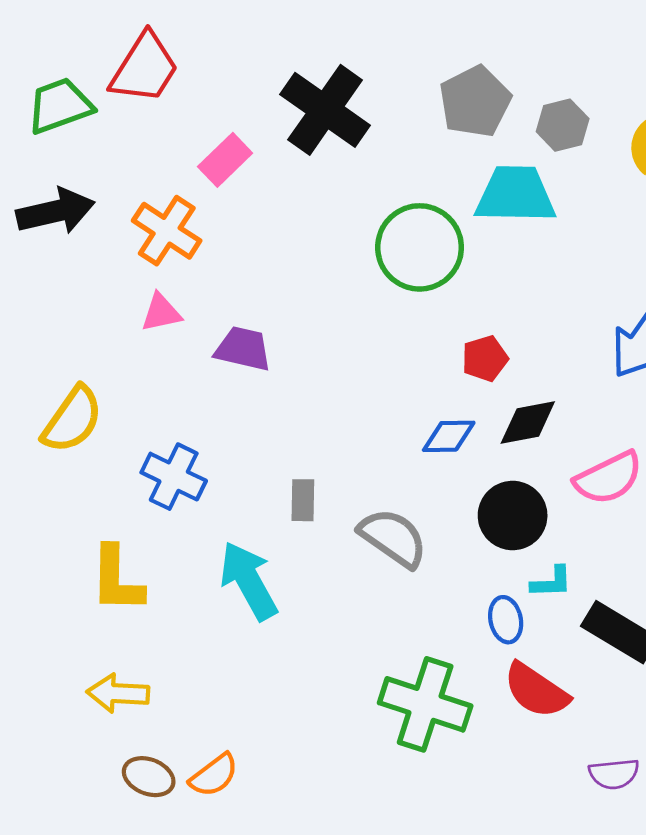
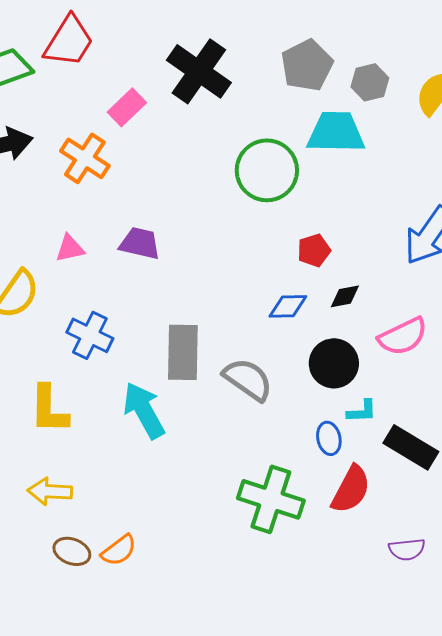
pink triangle: (161, 313) -> (70, 248), moved
black diamond: (528, 422) -> (345, 296), size x0.7
gray rectangle: (303, 500) -> (183, 352), size x1.8
red semicircle: (536, 691) -> (351, 489), turned -96

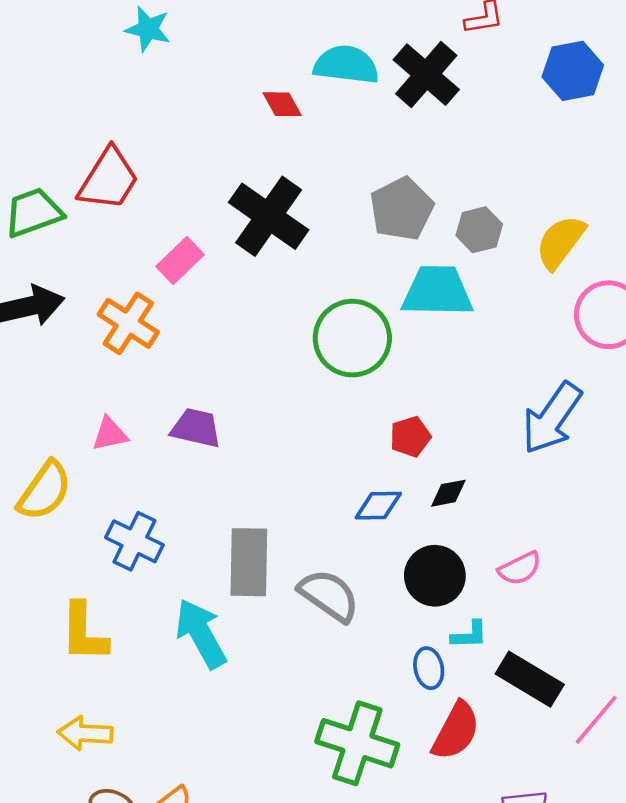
pink semicircle: (403, 336) -> (520, 568), moved, size x0.7

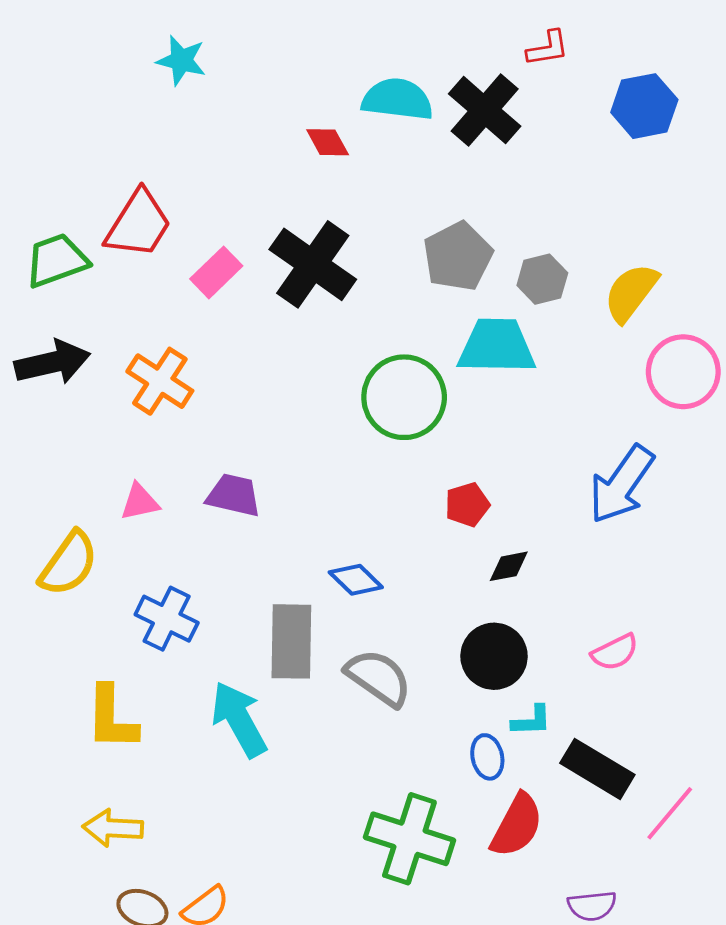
pink rectangle: (180, 261) -> (216, 272), moved
blue diamond: (378, 506) -> (356, 580), moved, turned 45
pink semicircle: (520, 568) -> (615, 652), moved

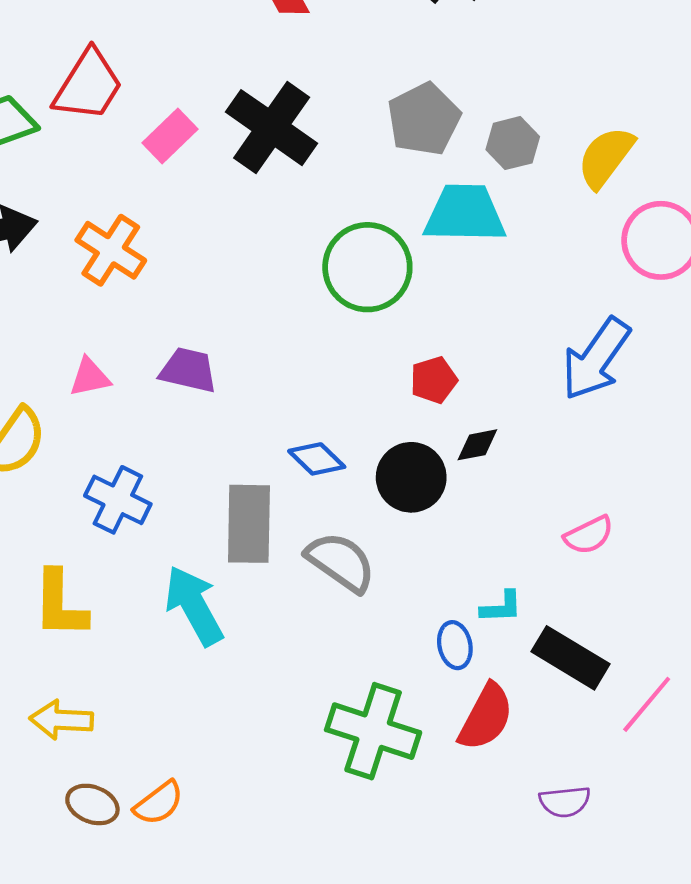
black circle: (494, 656) -> (411, 477), moved

